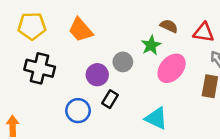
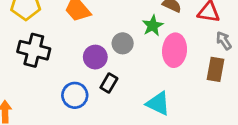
pink ellipse: (172, 68) -> (175, 50), turned -36

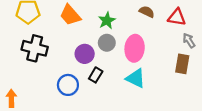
green star: (153, 26) -> (107, 21), moved
pink ellipse: (175, 50) -> (135, 48), moved
cyan triangle: (158, 103) -> (136, 78), moved

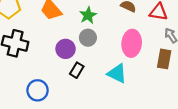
pink ellipse: (135, 48) -> (132, 43), moved
blue circle: (68, 85) -> (38, 90), moved

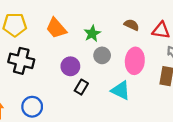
gray circle: (88, 38) -> (102, 55), moved
blue circle: (38, 90) -> (32, 107), moved

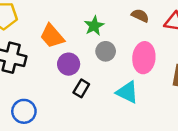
orange trapezoid: (56, 28) -> (52, 36), moved

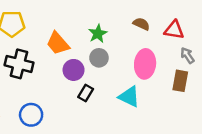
gray circle: (106, 51) -> (99, 58), moved

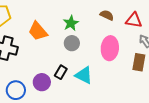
purple circle: (74, 70) -> (42, 82), moved
cyan triangle: (129, 97) -> (84, 75), moved

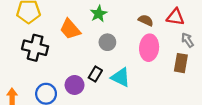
brown semicircle: (107, 15) -> (146, 20), moved
green star: (71, 23) -> (99, 14), moved

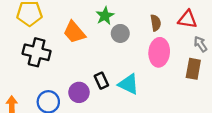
brown semicircle: (146, 20) -> (156, 23), turned 56
gray circle: (107, 42) -> (120, 33), moved
black rectangle: (95, 74) -> (101, 81), turned -56

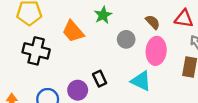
brown semicircle: (156, 23) -> (153, 22), turned -35
gray circle: (120, 33) -> (126, 39), moved
cyan triangle: (128, 84) -> (141, 81), moved

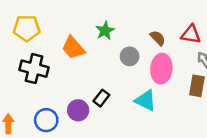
black rectangle: (100, 79) -> (101, 98), turned 63

